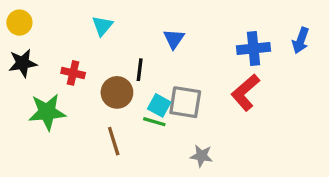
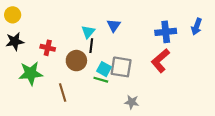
cyan triangle: (102, 26) -> (88, 32), moved
brown line: (114, 141) -> (63, 92), moved

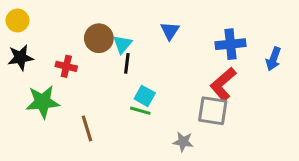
blue triangle: (114, 25) -> (170, 31), moved
blue arrow: (197, 27) -> (273, 59), moved
brown circle: (76, 61) -> (99, 38), moved
gray square: (121, 67) -> (213, 111), moved

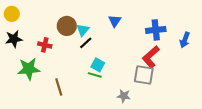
black line: (127, 63) -> (86, 43), turned 40

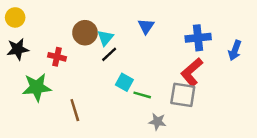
green line: (95, 75) -> (142, 95), moved

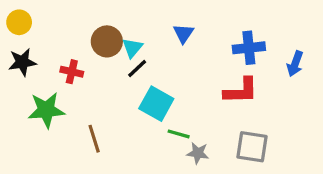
red L-shape: (192, 72) -> (241, 91), turned -140
cyan square: (124, 82) -> (156, 104), size x1.5
green line: (142, 95) -> (179, 134), moved
gray square: (183, 95) -> (252, 147), moved

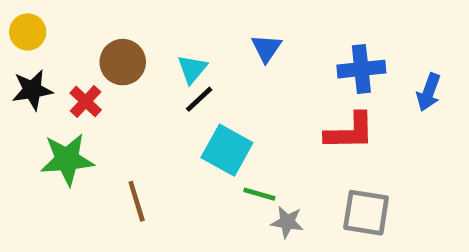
brown circle: (107, 41) -> (123, 62), moved
red cross: (72, 72) -> (86, 101), moved, turned 30

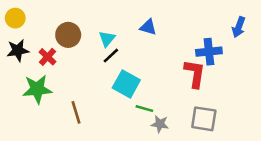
blue triangle: (266, 48) -> (148, 27), turned -48
blue cross: (361, 69) -> (209, 52), moved
blue arrow: (429, 92) -> (239, 27), moved
red L-shape: (350, 132) -> (195, 74), turned -80

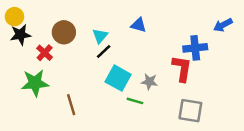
blue arrow: (239, 27) -> (223, 25), turned 42
black star: (18, 50) -> (20, 35), moved
gray star: (160, 124) -> (149, 82), moved

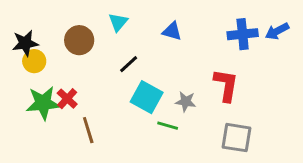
yellow circle: (14, 17) -> (34, 61), moved
cyan triangle: (100, 36) -> (118, 22), moved
blue cross: (195, 48) -> (243, 34), moved
red cross: (45, 53) -> (67, 99), moved

